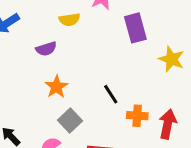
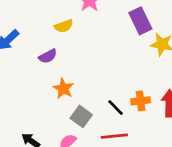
purple rectangle: (135, 28) -> (140, 21), moved
black line: (111, 94) -> (115, 108), moved

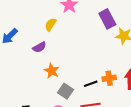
yellow semicircle: (64, 26) -> (51, 25), turned 144
black line: (115, 108) -> (91, 84), turned -64

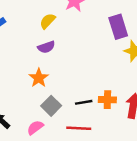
purple semicircle: (39, 47) -> (46, 47), moved

